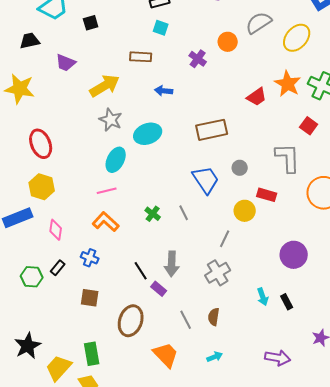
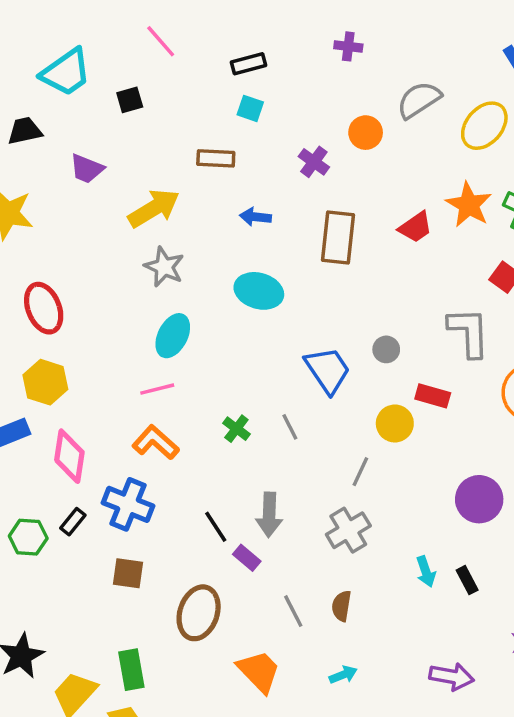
brown rectangle: (212, 130) -> (338, 238), moved, turned -72
cyan ellipse: (148, 134) -> (259, 291), moved, turned 36
pink diamond: (56, 230) -> (69, 456), size x1.4
blue cross: (90, 258) -> (128, 504), size x1.6

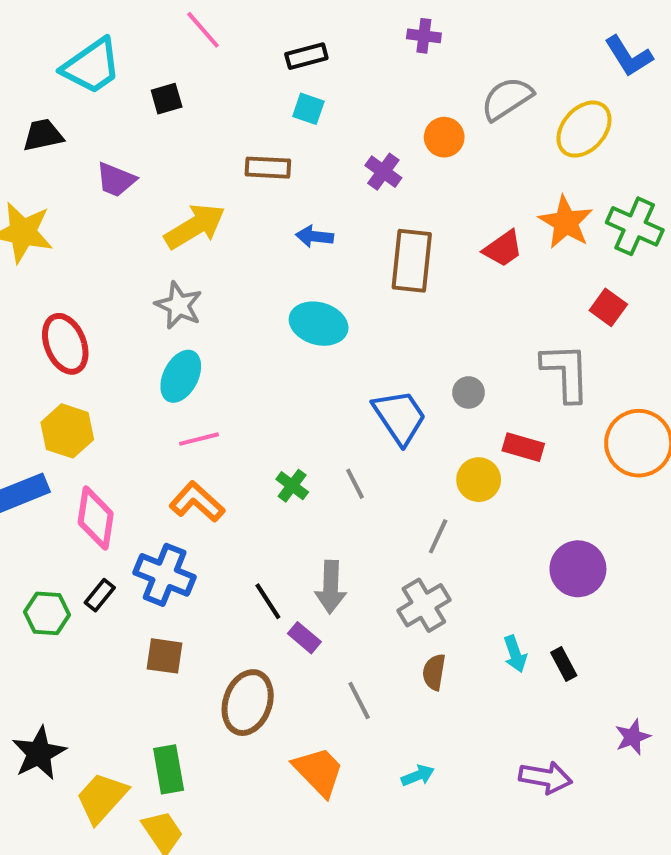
gray star: (164, 267) -> (179, 305), moved
cyan ellipse: (173, 336) -> (181, 376), moved
brown semicircle: (341, 606) -> (434, 672), moved

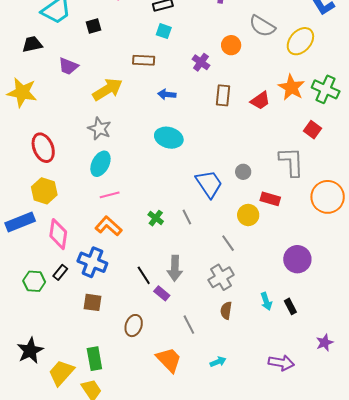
gray semicircle: (507, 99) -> (262, 26), turned -116
brown rectangle: (412, 261) -> (223, 95), moved, size x0.7
gray line: (438, 536) -> (228, 243), turned -60
brown ellipse: (248, 703) -> (134, 326), size x0.7

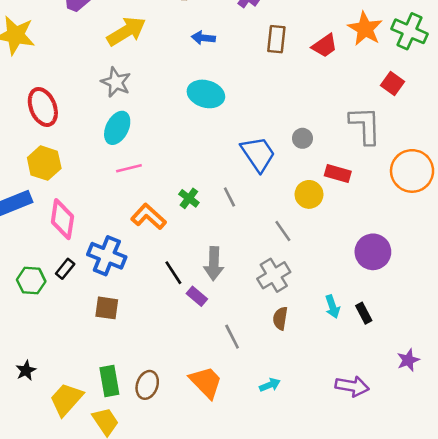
orange L-shape: (109, 226) -> (149, 217), moved
brown ellipse: (134, 326) -> (147, 385), moved
black star: (30, 351) -> (26, 371), size x0.6

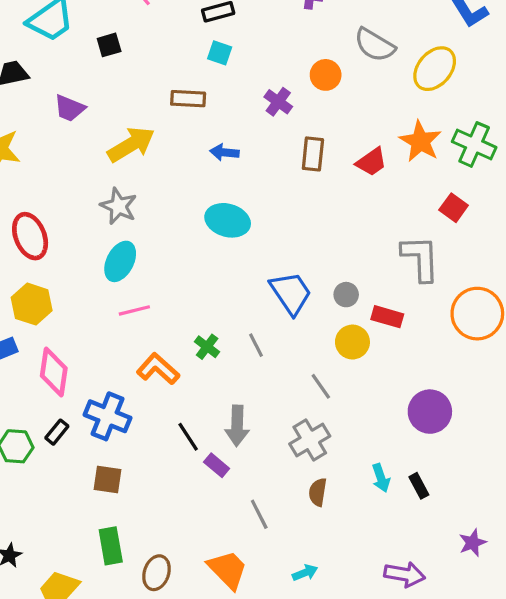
gray circle: (302, 138) -> (346, 295), moved
green rectangle: (109, 381) -> (111, 546), moved

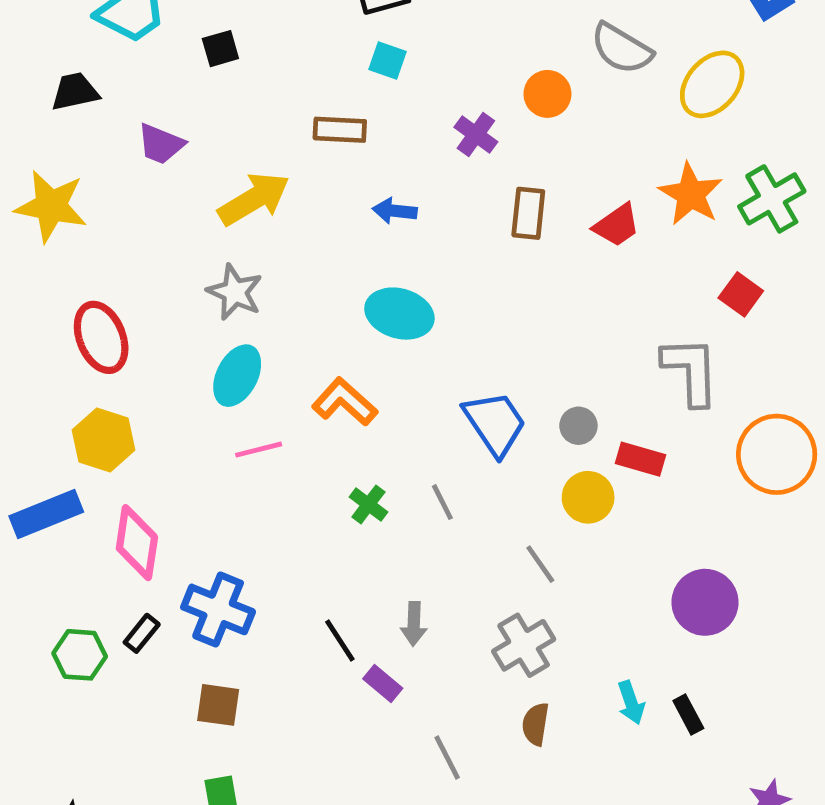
green cross: (474, 144) -> (772, 199), turned 36
orange L-shape: (158, 369) -> (345, 402), moved
gray arrow: (237, 426) -> (414, 624), size x0.7

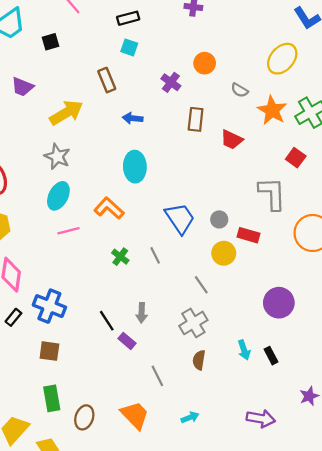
gray semicircle: (621, 49) -> (239, 90), moved, size x0.6
brown rectangle: (340, 130) -> (107, 80), turned 65
red trapezoid: (617, 225) -> (232, 140), moved, turned 60
cyan ellipse: (399, 314) -> (135, 167), turned 72

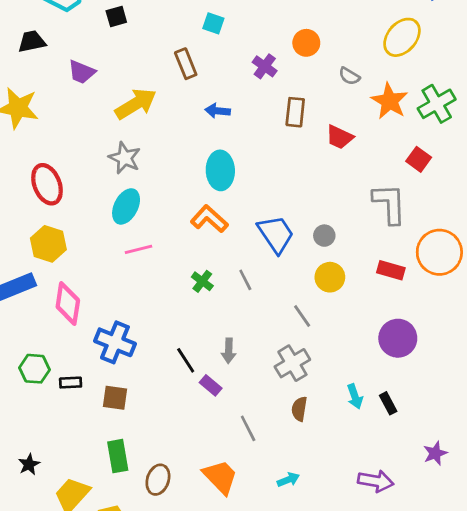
orange L-shape: (109, 208) -> (209, 219), moved
red rectangle: (248, 235) -> (391, 270), moved
black rectangle: (13, 317) -> (71, 383), moved, turned 48

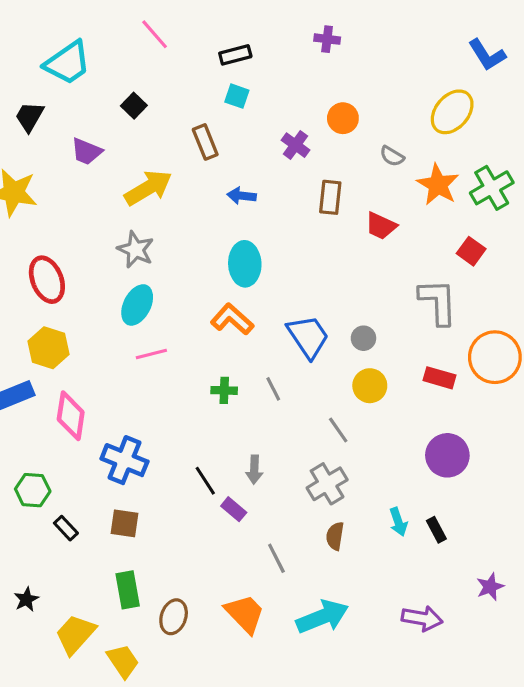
black square: (116, 16) -> (134, 106), moved, turned -30
black trapezoid: (32, 41) -> (30, 117), turned -48
green cross: (202, 281) -> (224, 390), turned -35
black rectangle: (71, 383) -> (66, 528), moved, turned 50
cyan arrow: (288, 480) -> (322, 617), size x2.0

